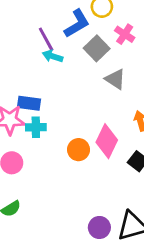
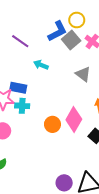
purple line: (46, 39) -> (20, 41), moved, turned -30
gray square: (97, 48) -> (71, 40), moved
cyan arrow: (53, 56) -> (41, 65), moved

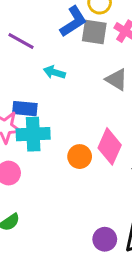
gray square: (71, 40) -> (94, 32), turned -36
cyan cross: (22, 106) -> (33, 134), size x1.5

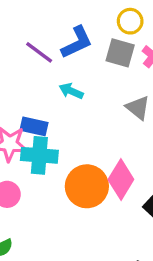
blue L-shape: (73, 21) -> (77, 42), moved
orange circle: (80, 157) -> (87, 186), size x1.6

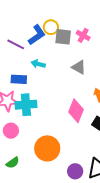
yellow circle: (130, 21) -> (51, 27), moved
blue rectangle: (34, 126) -> (19, 79), moved
orange circle: (87, 186) -> (47, 148), moved

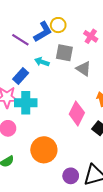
gray square: (63, 37) -> (64, 53), moved
blue rectangle: (19, 79) -> (21, 76), turned -56

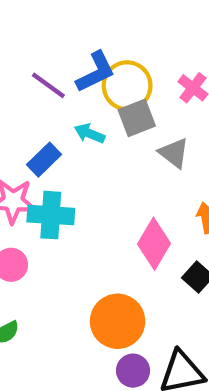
yellow circle: (58, 25) -> (127, 86), moved, size x1.5
gray square: (64, 53) -> (137, 118), turned -36
orange circle: (44, 150) -> (118, 321), moved

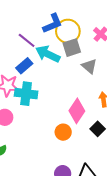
purple line: (48, 85) -> (27, 40), moved
cyan arrow: (89, 133) -> (48, 54), size x1.6
orange circle: (118, 321) -> (63, 132), moved, size x0.6

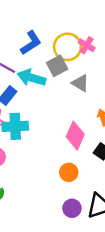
yellow circle: (68, 31) -> (67, 47), moved
orange circle: (63, 132) -> (69, 172), moved

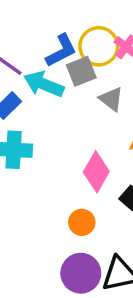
blue L-shape: (31, 43) -> (61, 51), moved
purple circle: (72, 208) -> (81, 273), size x1.5

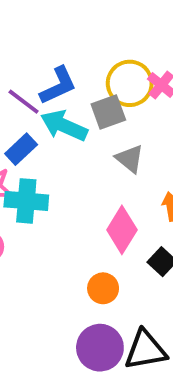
blue L-shape: (61, 51) -> (58, 86), moved
gray triangle: (111, 99) -> (130, 159), moved

